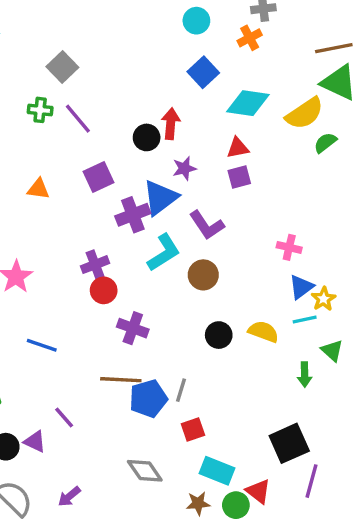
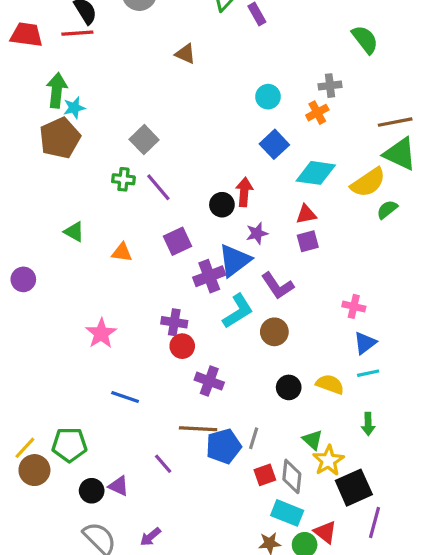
purple cross: (95, 265) -> (174, 322), turned 30
yellow star: (324, 299) -> (328, 461), moved, size x1.4
green triangle: (332, 350) -> (313, 440), moved
purple line: (64, 417) -> (163, 464), moved
gray diamond: (145, 471) -> (292, 476), moved, turned 40

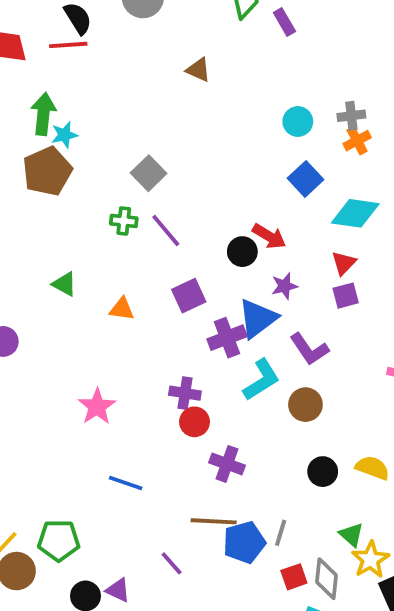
gray cross: (330, 86) -> (351, 116), moved
red arrow: (244, 192) -> (269, 236), turned 116
red triangle: (306, 214) -> (344, 263), turned -35

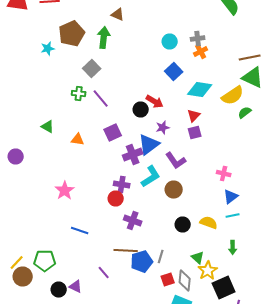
green arrow: (43, 114) -> (104, 38), moved
brown pentagon: (47, 171) -> (72, 34), moved
purple cross: (185, 393) -> (122, 184), moved

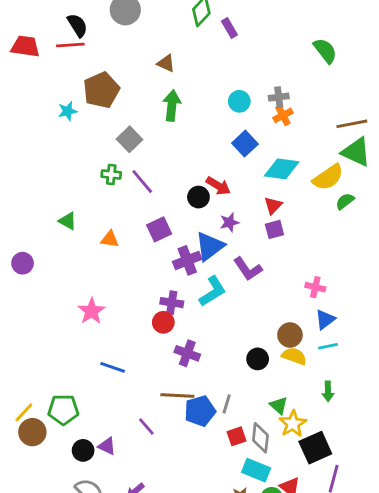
green arrow: (104, 38) -> (172, 106), moved
brown circle: (174, 190) -> (290, 335), moved

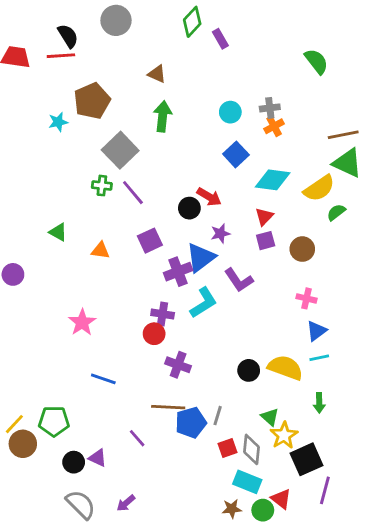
gray square: (130, 139) -> (120, 150), size x1.4
brown circle: (290, 335) -> (302, 249), moved
yellow semicircle: (294, 356) -> (285, 368), size x1.4

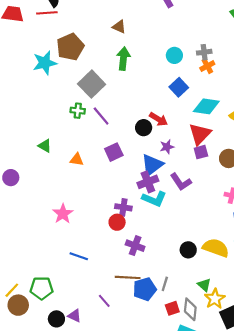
cyan star: (58, 122) -> (45, 63), size x1.6
red triangle: (264, 217) -> (200, 134), size x1.6
purple cross: (178, 272) -> (148, 182), moved
cyan L-shape: (203, 303) -> (154, 199), turned 55

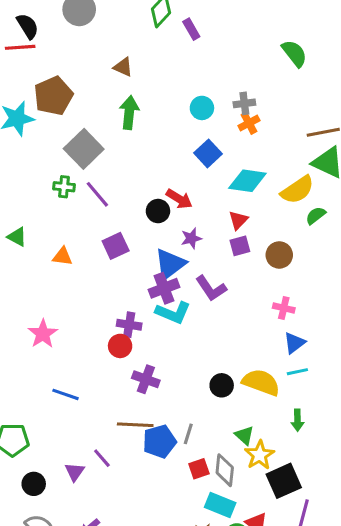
red triangle: (200, 134) -> (238, 220), size x0.6
purple triangle: (75, 316) -> (75, 472), moved, turned 40

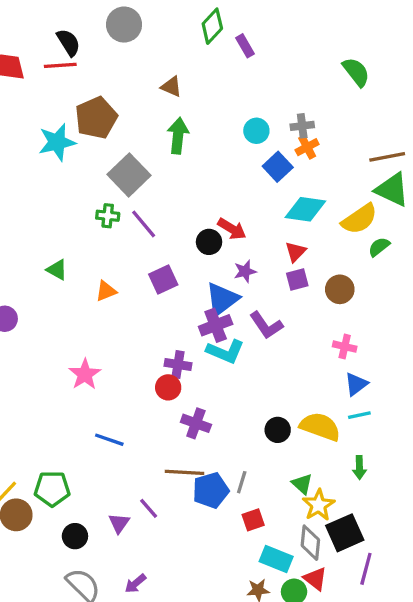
blue square: (208, 153) -> (278, 167), moved
orange triangle: (62, 256) -> (106, 291), turned -30
gray diamond: (225, 470) -> (310, 543), moved

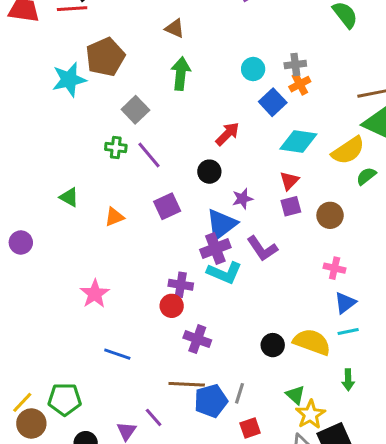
gray square: (129, 175) -> (135, 110), size x0.7
red arrow: (232, 229) -> (227, 134), moved, turned -76

